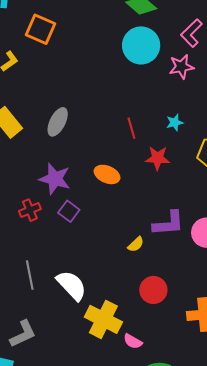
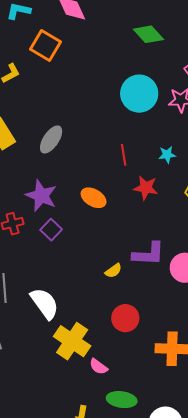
cyan circle: (141, 45) -> (139, 94), moved

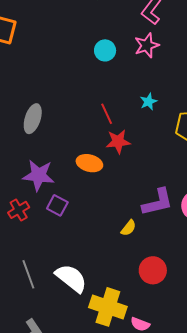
cyan circle: (139, 94) -> (105, 50), size x0.6
red star: (146, 188) -> (118, 142), moved

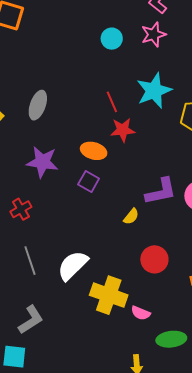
cyan star: (148, 102) -> (154, 91), size x2.0
purple square: (57, 205) -> (89, 181), moved
red cross: (19, 210) -> (21, 209), moved
white semicircle: (71, 278) -> (73, 265), turned -84

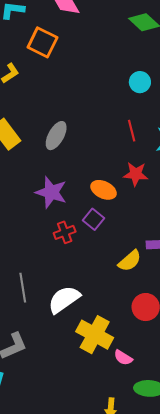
red line: (112, 102) -> (132, 131), moved
red cross: (21, 209) -> (65, 232), moved
yellow semicircle: (131, 217) -> (130, 261), size x1.4

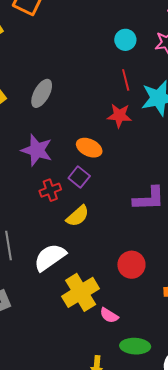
red line: (132, 131) -> (126, 80), moved
red star: (136, 174) -> (119, 116), moved
yellow semicircle: (130, 261) -> (78, 216), moved
yellow cross: (95, 335) -> (81, 292), turned 30

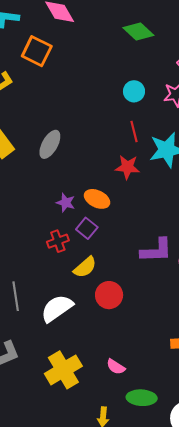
purple star: (37, 150) -> (66, 203), moved, size x0.6
red circle: (131, 265) -> (109, 295), moved
yellow cross: (81, 292) -> (63, 370), moved

